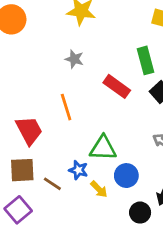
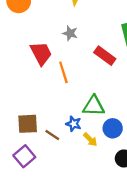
red trapezoid: (29, 130) -> (41, 53), moved

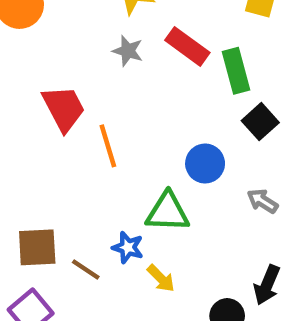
gray star: (70, 33) -> (128, 51), moved
red rectangle: (105, 56) -> (187, 46), moved
blue circle: (113, 128) -> (205, 164), moved

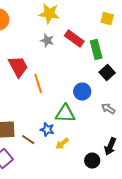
yellow arrow: (161, 278) -> (62, 144), turned 96

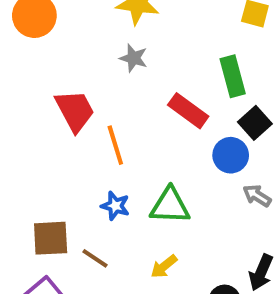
red rectangle: (74, 39) -> (188, 111), moved
blue circle: (82, 92) -> (231, 155), moved
blue star: (47, 130) -> (115, 206), moved

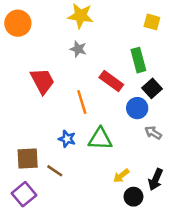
orange line: (115, 145) -> (82, 102), moved
yellow arrow: (164, 266) -> (121, 176), moved

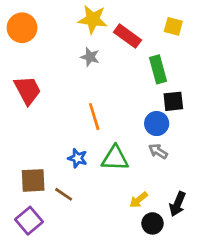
red trapezoid: (42, 81) -> (28, 90), moved
red rectangle: (111, 81) -> (128, 36), moved
black square: (152, 88) -> (173, 101), turned 36
gray arrow: (153, 133) -> (158, 151), moved

